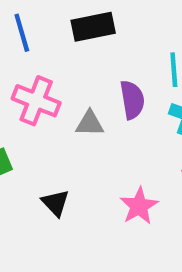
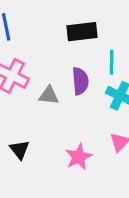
black rectangle: (93, 27) -> (82, 32), moved

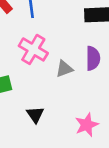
gray triangle: (49, 95) -> (64, 69), turned -30

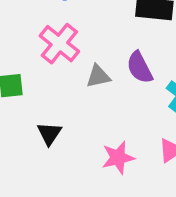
purple semicircle: (93, 58) -> (140, 67), turned 145

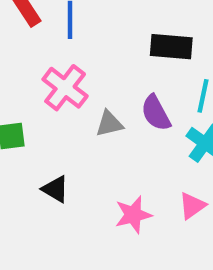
black triangle: (49, 134) -> (55, 189), turned -32

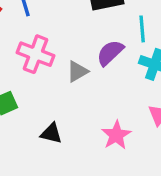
purple semicircle: (156, 113) -> (110, 53), turned 92

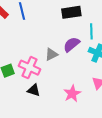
pink cross: (36, 54) -> (29, 68), moved

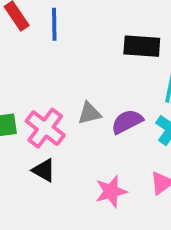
purple semicircle: (71, 44) -> (127, 122), moved

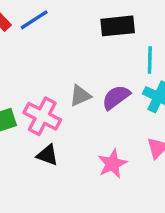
blue line: (54, 24) -> (34, 20), turned 68

